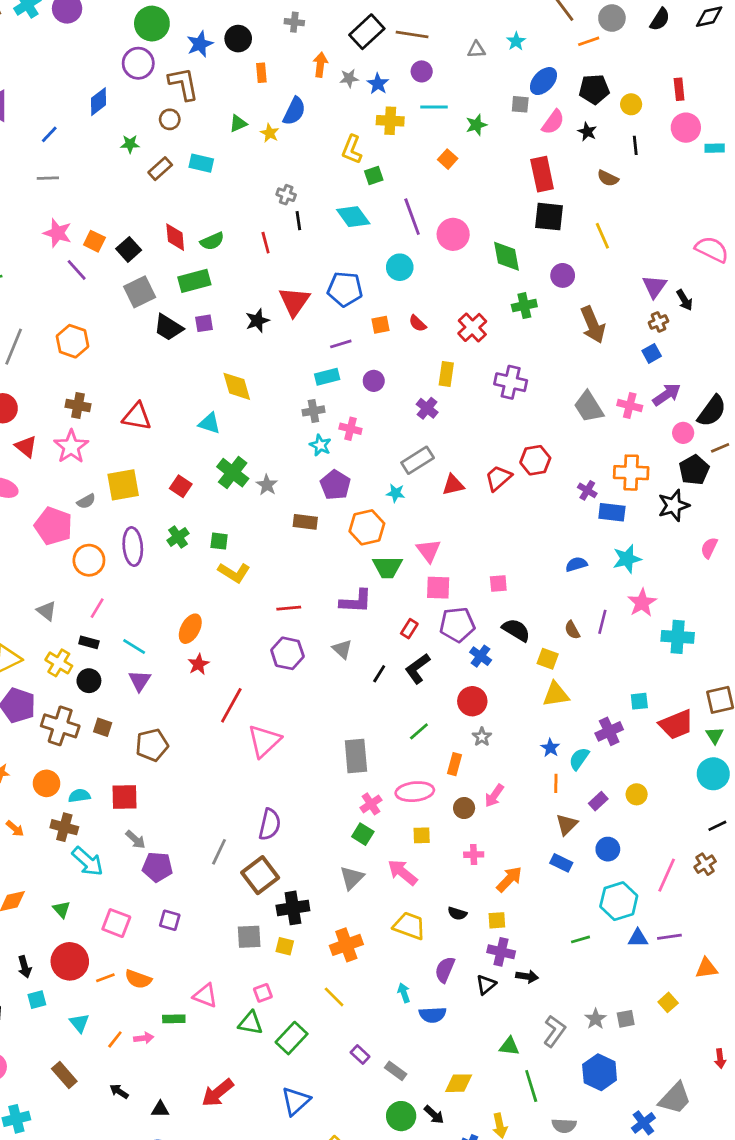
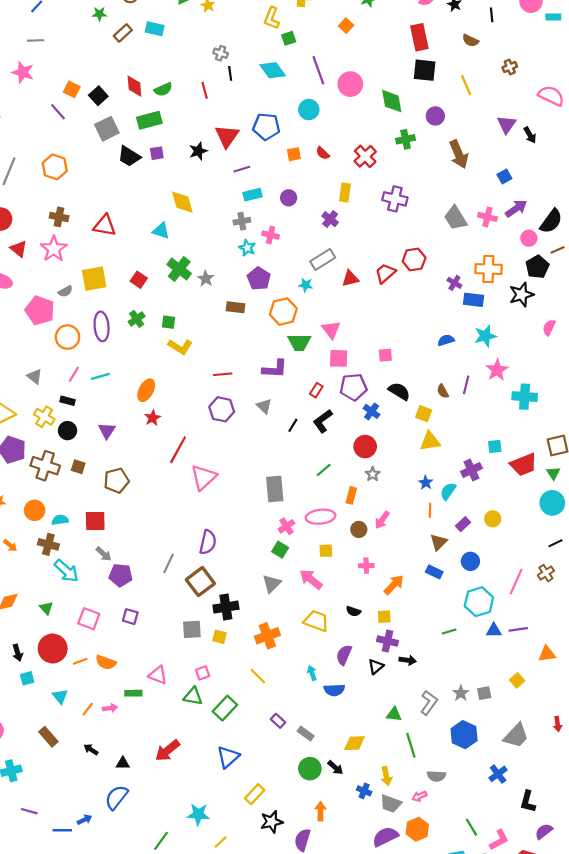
pink star: (57, 233) -> (23, 72), moved
brown cross: (658, 322) -> (510, 67), moved
purple line: (341, 344) -> (242, 169), moved
cyan line: (134, 646) -> (100, 376), moved, turned -48
gray trapezoid: (675, 1098) -> (516, 736), moved

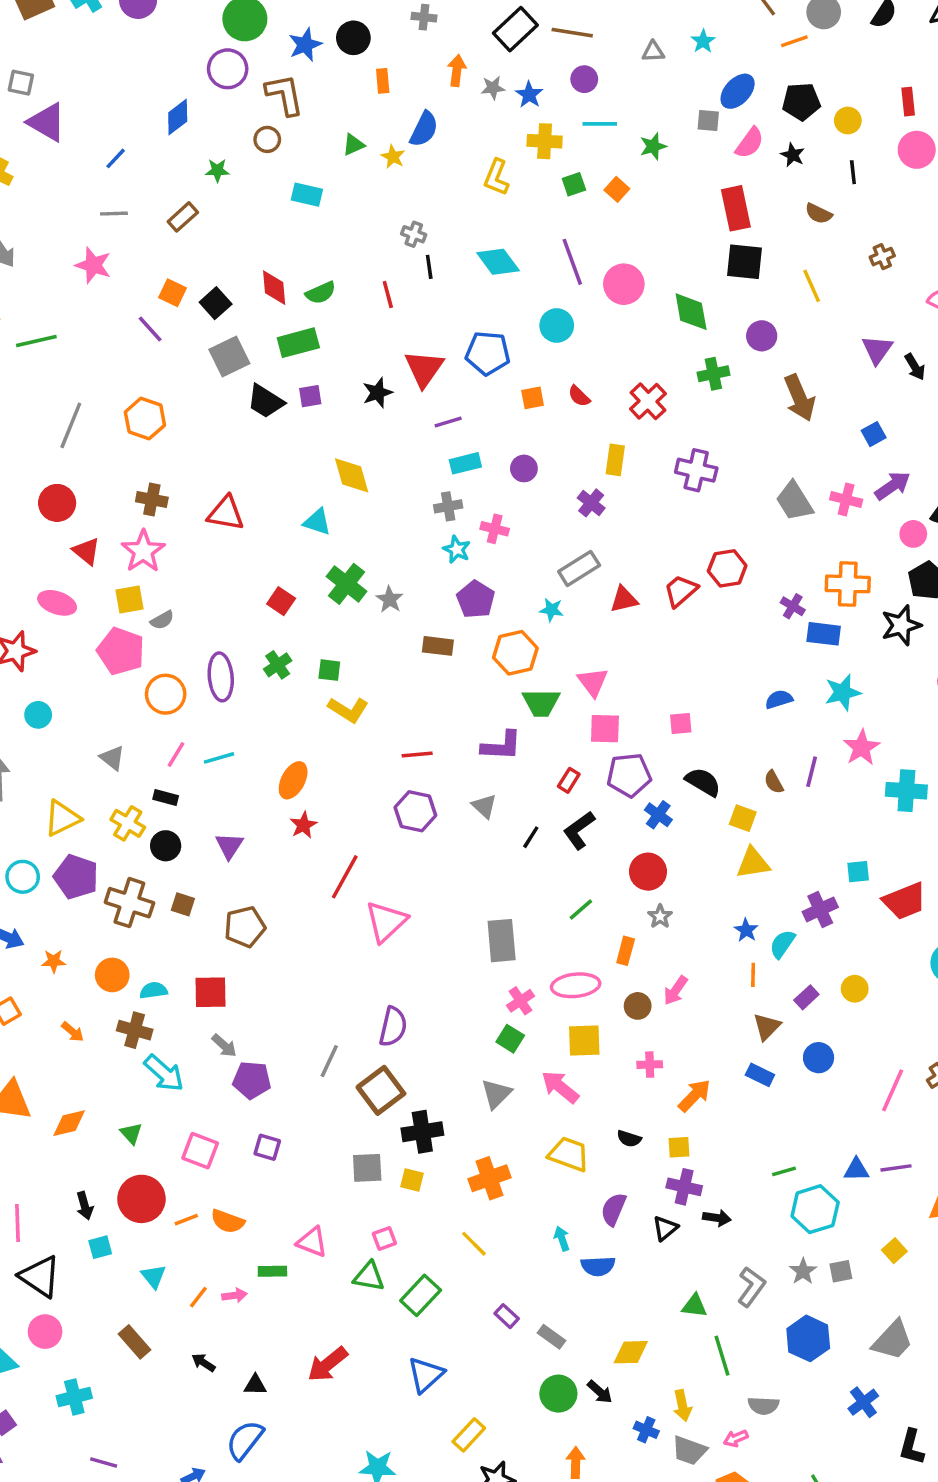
brown rectangle: (123, 33) -> (183, 217), moved
green square: (289, 38) -> (574, 184), moved
yellow square: (94, 279) -> (129, 599), moved, size x0.7
yellow square: (326, 551) -> (584, 1040), size x1.5
cyan hexagon: (479, 602) -> (815, 1209), moved

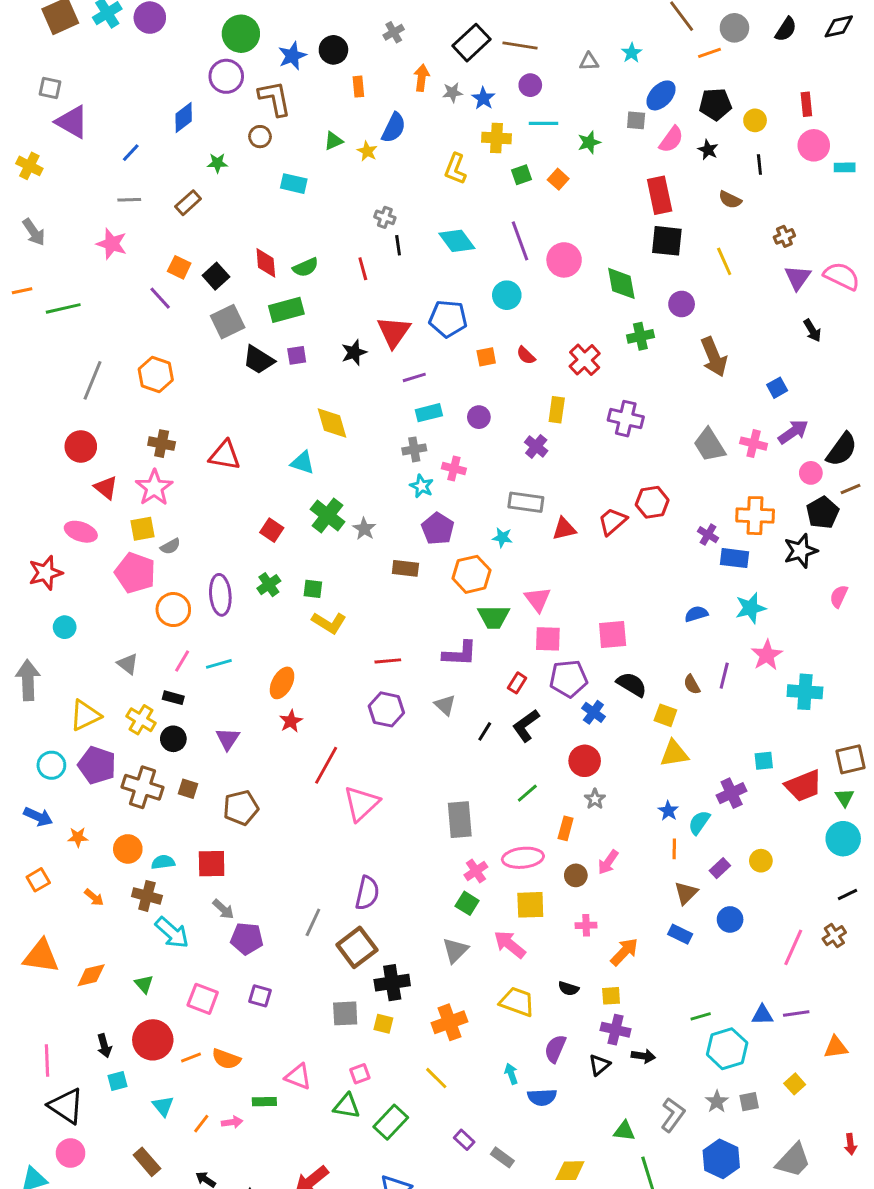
gray cross: (424, 17) -> (394, 32), turned -36
purple triangle: (877, 350) -> (798, 278), moved
gray rectangle: (579, 568) -> (526, 502), turned 40
pink square: (681, 723) -> (613, 634), size x1.5

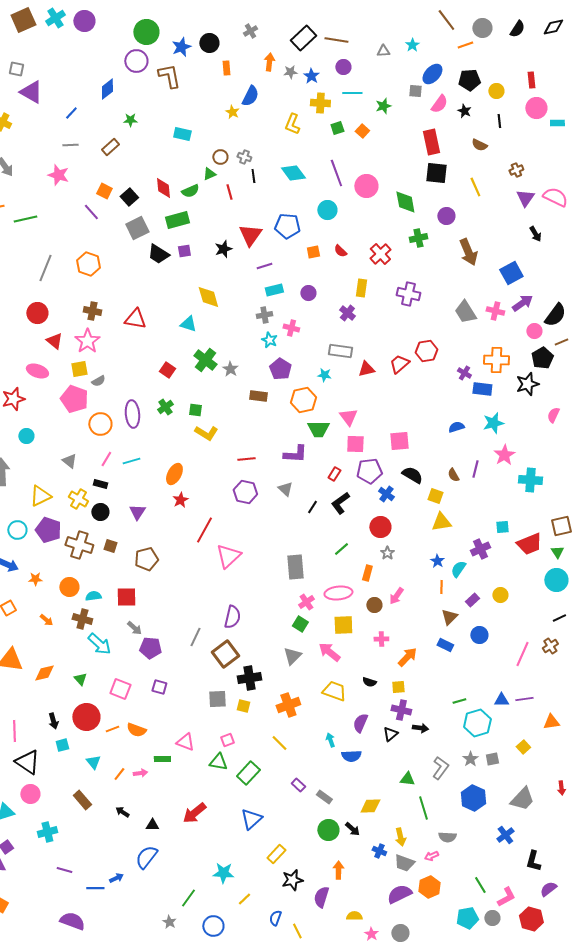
brown circle: (260, 137) -> (220, 157), moved
green triangle: (333, 141) -> (209, 174), moved
blue square: (777, 388) -> (511, 273), size x1.6

